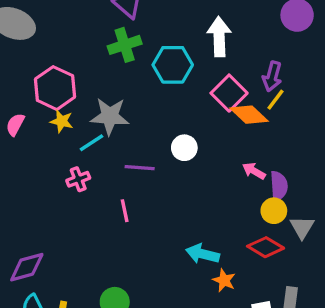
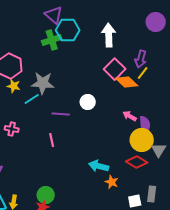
cyan hexagon: (173, 65) -> (68, 30), moved
pink cross: (78, 179) -> (12, 129), moved, turned 32
yellow circle: (274, 211) -> (142, 140), size x1.5

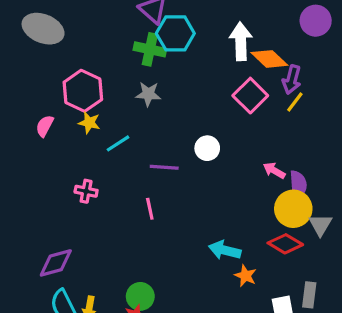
green cross: (52, 40) -> (150, 49), turned 30
orange diamond: (127, 82) -> (269, 59), moved
gray star: (43, 83) -> (148, 94), moved, size x0.7

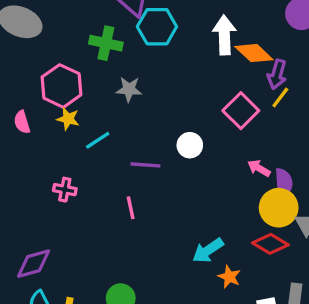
green cross: (150, 49) -> (106, 43), moved
pink square: (250, 96) -> (241, 111), moved
pink semicircle: (45, 126) -> (22, 122), turned -45
cyan arrow: (225, 250) -> (208, 250), turned -48

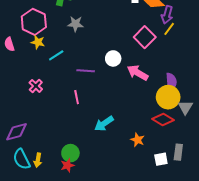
pink arrow: (259, 168) -> (138, 73), moved, size x1.5
pink cross: (65, 190) -> (36, 86), turned 32
cyan arrow: (208, 250) -> (104, 124), moved

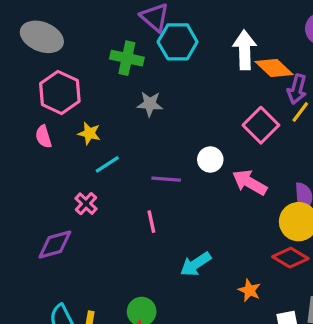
pink hexagon: (34, 22) -> (60, 92), moved
cyan line: (56, 55) -> (107, 164), moved
purple diamond: (16, 132) -> (55, 245), moved

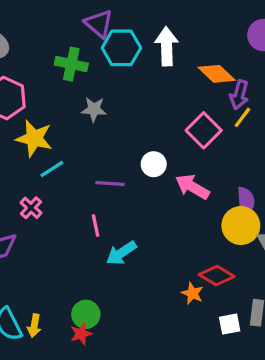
white arrow: (245, 50) -> (167, 46), moved
yellow star: (89, 133) -> (34, 138), size x1.6
red diamond: (290, 258) -> (217, 276), moved
cyan arrow: (196, 264) -> (121, 253), moved

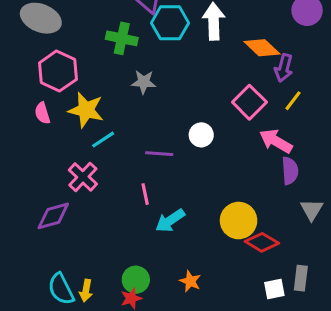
yellow line: (242, 117) -> (293, 101), moved
pink arrow: (192, 187) -> (276, 141), moved
pink cross: (31, 208) -> (83, 177), size x1.4
yellow circle: (241, 226) -> (239, 221), moved
orange star: (192, 293) -> (190, 281), moved

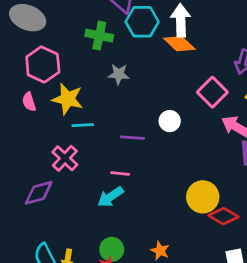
orange diamond: (262, 48) -> (179, 44), moved
cyan line: (103, 140) -> (83, 125), turned 30
pink line: (145, 194) -> (120, 173), turned -72
cyan arrow: (170, 221) -> (110, 197), moved

